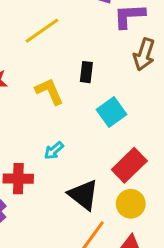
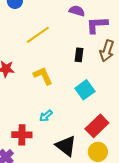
black rectangle: (86, 72) -> (79, 55), moved

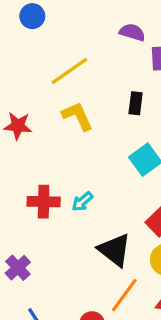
yellow L-shape: (43, 76) -> (77, 116), moved
red cross: (22, 135) -> (44, 202), moved

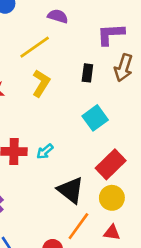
purple semicircle: (132, 32) -> (58, 16), moved
yellow L-shape: (77, 116) -> (41, 83), turned 56

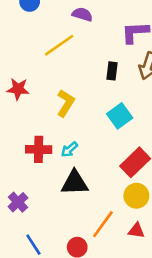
yellow L-shape: (41, 83) -> (66, 103), moved
black triangle: (71, 190) -> (75, 183), moved, turned -40

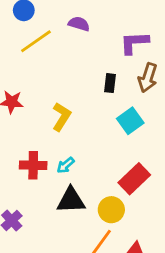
yellow line: (59, 45) -> (36, 41), moved
cyan square: (120, 116) -> (130, 121), moved
yellow circle: (136, 196) -> (111, 210), moved

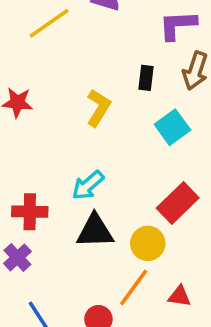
yellow L-shape: (61, 117) -> (98, 108), moved
red cross: (33, 165) -> (30, 212), moved
cyan arrow: (66, 165) -> (88, 185), size x1.4

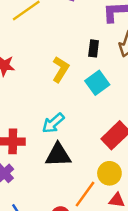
cyan square: (172, 127) -> (97, 83), moved
yellow circle: (148, 243) -> (109, 173), moved

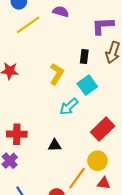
cyan arrow: (53, 123) -> (69, 107), moved
black triangle: (58, 155) -> (55, 145), size x0.6

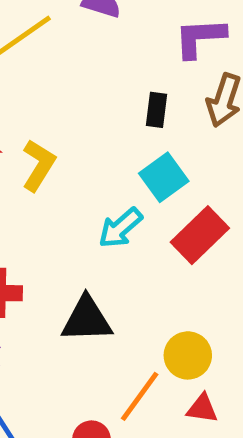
yellow L-shape: (57, 74) -> (39, 165), moved
red rectangle: (103, 129) -> (200, 235), moved
black triangle: (55, 145) -> (87, 319), size x1.6

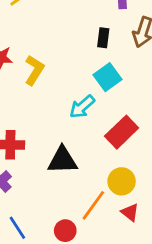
red rectangle: (200, 235) -> (122, 132), moved
red triangle: (202, 408) -> (130, 212), turned 30

